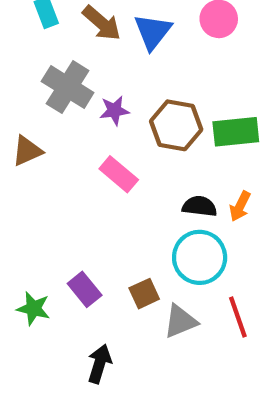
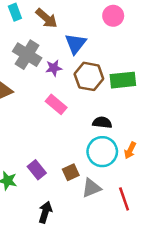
blue triangle: (153, 32) -> (76, 44), moved
orange arrow: (240, 206) -> (130, 150), moved
red line: (238, 317) -> (124, 199), moved

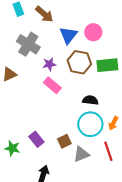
pink circle: (113, 16) -> (93, 32), moved
purple star: (54, 68) -> (49, 64), moved
red line: (124, 199) -> (108, 151), moved

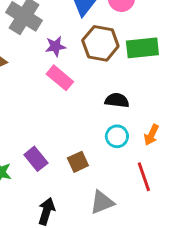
cyan circle: (90, 124) -> (117, 136), size x0.6
gray triangle: (81, 154) -> (102, 202), moved

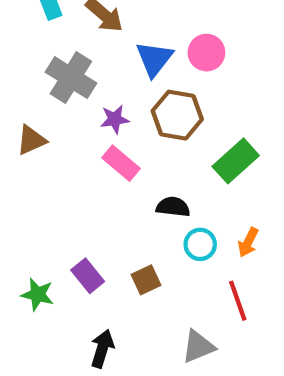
green rectangle: (142, 48) -> (236, 161), moved, turned -36
black semicircle: (117, 100) -> (173, 207), moved
gray triangle: (102, 202) -> (198, 347), moved

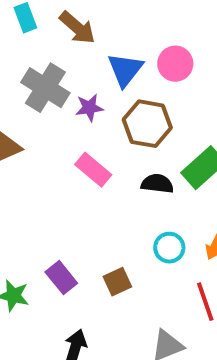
purple star: (115, 119) -> (89, 108), moved
black semicircle: (173, 207) -> (157, 184), moved

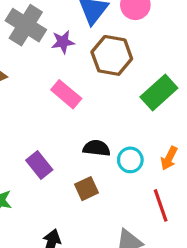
black semicircle: (157, 184) -> (97, 148), moved
purple rectangle: (61, 278) -> (39, 165), moved

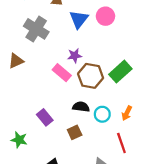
purple star: (63, 42) -> (75, 56), moved
brown hexagon: (112, 55) -> (91, 76), moved

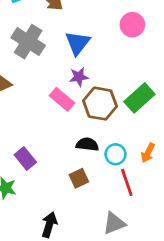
pink circle: (105, 16) -> (132, 25), moved
blue triangle: (79, 19) -> (77, 43), moved
purple rectangle: (45, 117) -> (25, 158), moved
red line: (121, 143) -> (127, 182), moved

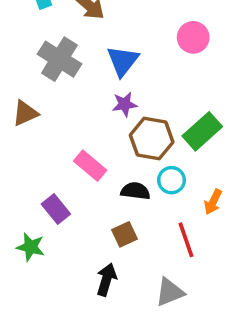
pink rectangle: (62, 99) -> (90, 166), moved
cyan circle: (116, 154) -> (172, 180), moved
black arrow: (49, 225) -> (106, 280), moved

